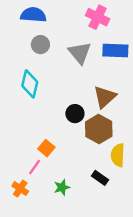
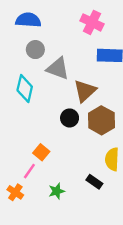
gray triangle: (80, 53) -> (58, 68), moved, turned -30
brown triangle: (105, 97) -> (85, 91), moved
brown hexagon: (99, 129) -> (101, 120), moved

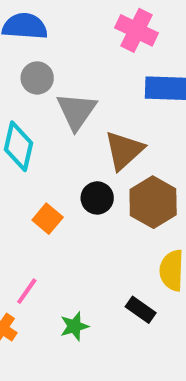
gray triangle: (58, 68) -> (76, 111), turned 45
orange square: (41, 152) -> (48, 219), moved

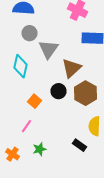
pink line: (27, 291) -> (26, 126), moved
green star: (74, 326) -> (40, 149), moved

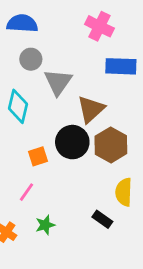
black circle: (58, 91) -> (72, 142), size x1.5
orange square: (34, 101) -> (38, 156), turned 32

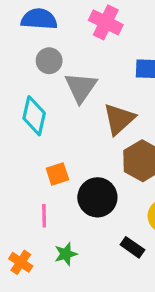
pink cross: (99, 26) -> (106, 22), moved
black circle: (72, 142) -> (97, 197), moved
pink line: (27, 192) -> (44, 216), turned -36

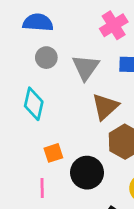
pink cross: (106, 22) -> (114, 25), moved, turned 32
gray triangle: (81, 87) -> (86, 67), moved

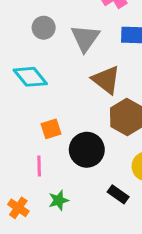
cyan diamond: (34, 104) -> (30, 77), turned -52
brown triangle: (105, 107) -> (106, 80), turned -40

